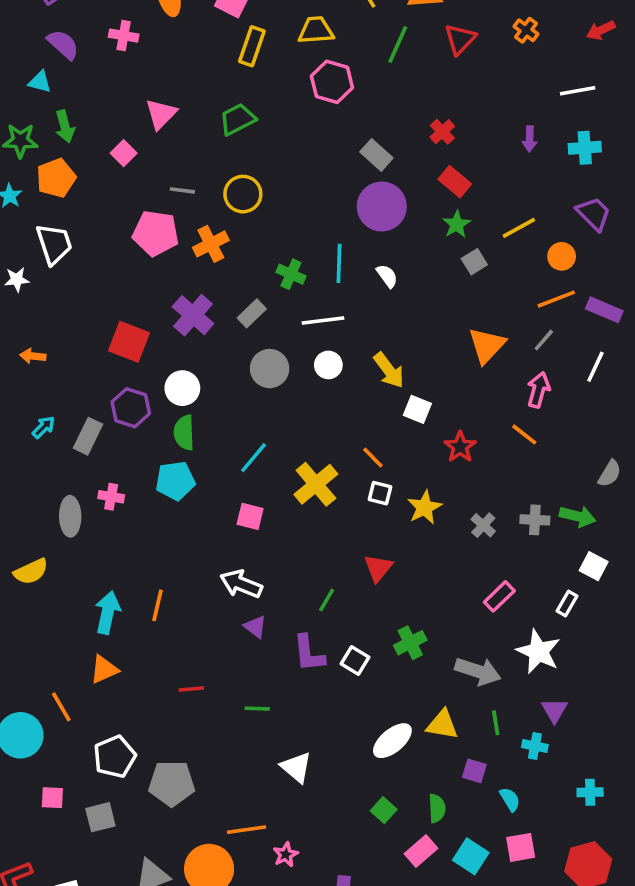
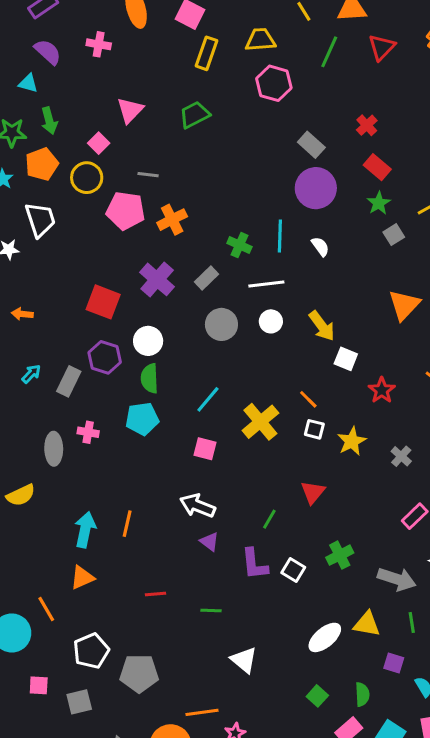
yellow circle: (243, 194) -> (87, 178), moved

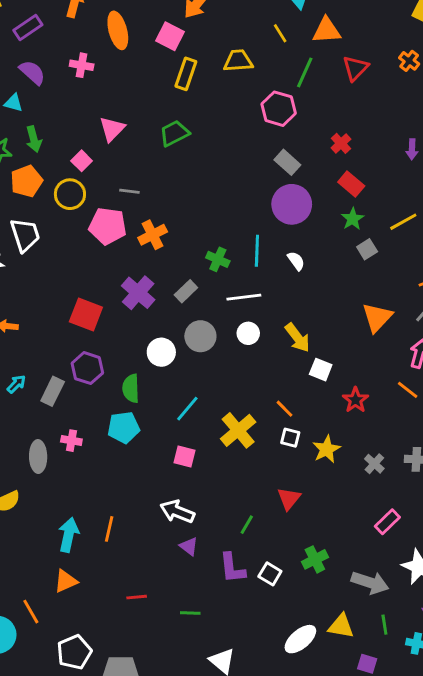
pink hexagon: (274, 83) -> (279, 109), moved
white circle: (148, 341) -> (161, 352), moved

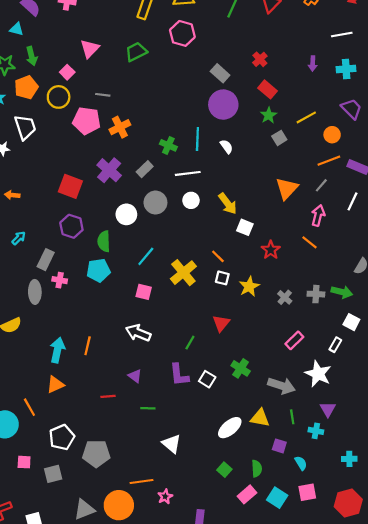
pink hexagon: (279, 109) -> (182, 33), moved
gray rectangle: (53, 391) -> (46, 260), moved
purple triangle: (189, 546) -> (135, 376), moved
green cross: (315, 559) -> (241, 368), turned -30

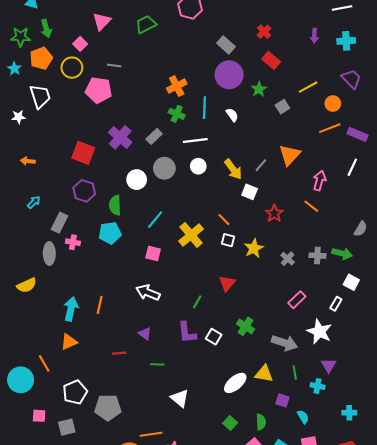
green star: (269, 115) -> (259, 89), moved
orange cross: (120, 127) -> (177, 86), moved
gray line: (321, 185) -> (261, 165), moved

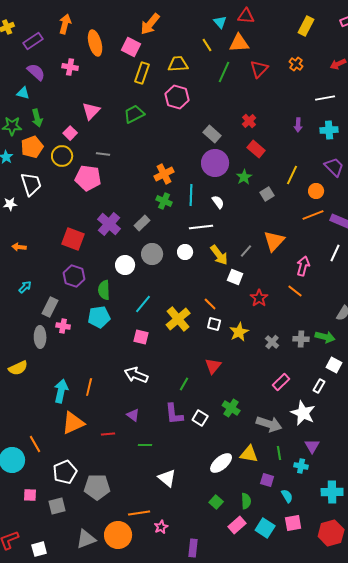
yellow line: (308, 87) -> (292, 175), turned -36
white line: (195, 141) -> (201, 227), moved
orange triangle: (69, 342) -> (73, 423), moved, size x1.4
cyan cross: (349, 413) -> (332, 492), size x1.5

